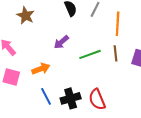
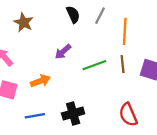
blue line: (46, 96) -> (35, 116), moved, turned -72
red semicircle: (97, 99) -> (128, 115), moved

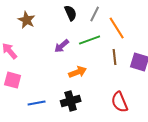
orange line: (125, 31) -> (117, 28), turned -35
green line: (94, 65) -> (90, 40), moved
orange arrow: (40, 81) -> (78, 72), moved

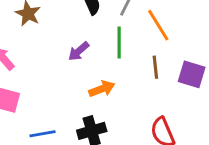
green line: (90, 40) -> (119, 43), turned -70

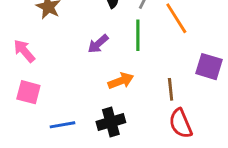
brown line: (155, 67) -> (171, 89), moved

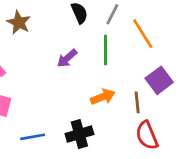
purple square: (209, 67) -> (159, 80), moved, turned 36
orange arrow: (121, 81) -> (103, 97), moved

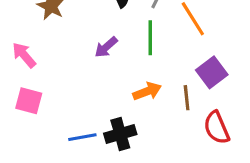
red semicircle: (147, 135) -> (217, 128), moved
blue line: (33, 137) -> (82, 137), moved

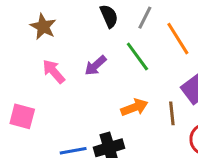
green line: (150, 38) -> (137, 57), turned -36
pink arrow: (24, 55) -> (54, 71), moved

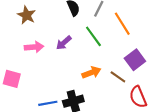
pink arrow: (54, 71) -> (34, 47), turned 126
brown line: (172, 113) -> (118, 77), turned -49

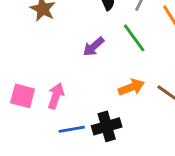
pink arrow: (34, 47) -> (56, 96), moved, turned -66

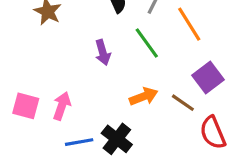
purple arrow: (94, 47) -> (103, 52), turned -65
black cross: (107, 126) -> (117, 139), turned -36

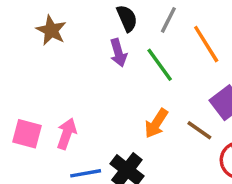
purple arrow: (103, 52) -> (118, 53), moved
orange arrow: (144, 96) -> (156, 123), turned 144

